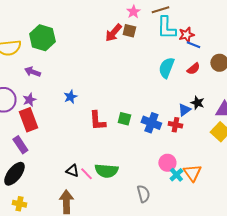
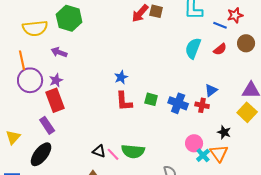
red star: (186, 35) -> (235, 15), moved
blue star: (70, 97) -> (121, 77), moved
black star: (197, 103) -> (224, 132), moved

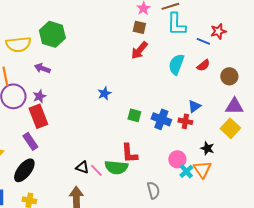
red arrow: (140, 13) -> (139, 50), moved
brown circle: (246, 43) -> (229, 76), moved
red L-shape: (124, 101) -> (129, 153), moved

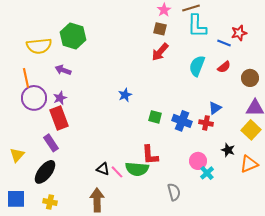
orange triangle: (202, 169) -> (249, 164), moved, turned 42

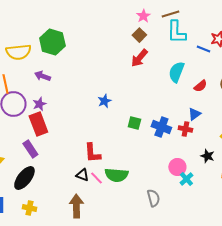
brown square: (160, 29) -> (139, 35), turned 32
red semicircle: (224, 67) -> (200, 86), moved
red L-shape: (150, 155) -> (92, 153), moved

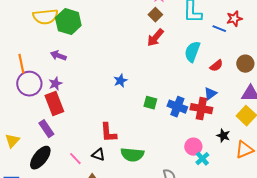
yellow semicircle: (18, 52) -> (45, 17), moved
red cross: (185, 129) -> (201, 109), size x1.5
pink line: (96, 178) -> (75, 159), moved

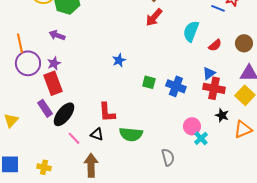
red cross: (201, 109) -> (214, 88), moved
black ellipse: (40, 158) -> (64, 114), moved

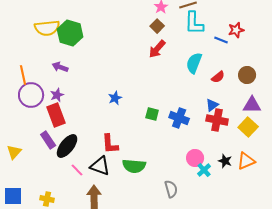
blue star: (119, 60) -> (115, 98), moved
black star: (222, 115) -> (225, 161), moved
black triangle: (97, 134) -> (100, 166), size x1.5

